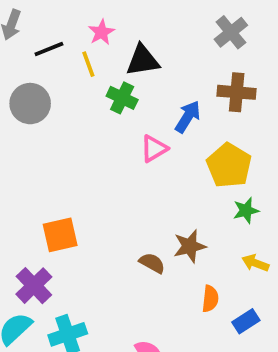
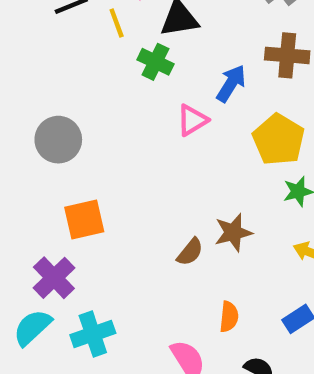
gray circle: (30, 104) -> (58, 140), moved
brown semicircle: (152, 263) -> (190, 252), turned 100
orange semicircle: (210, 299) -> (229, 317), moved

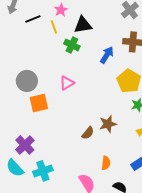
pink triangle: (192, 120) -> (67, 83), moved
orange square: (84, 220) -> (39, 103), moved
cyan semicircle: (32, 328) -> (15, 168), turned -90

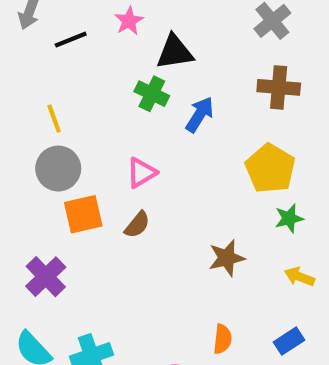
yellow line: (54, 27) -> (54, 119), moved
blue arrow: (107, 55) -> (200, 114), moved
brown semicircle: (88, 133) -> (137, 225), moved
purple cross: (25, 145) -> (46, 277), moved

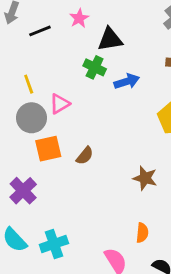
blue arrow: (200, 114) -> (127, 81), turned 40
pink triangle: (141, 173) -> (60, 104), moved
brown star: (227, 258) -> (145, 178), turned 30

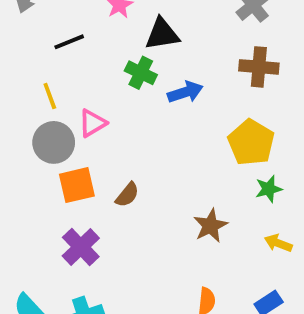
black line: (40, 31) -> (69, 42), moved
brown star: (145, 178) -> (210, 226), turned 30
purple cross: (23, 191) -> (81, 247), moved

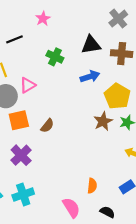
black triangle: (162, 34) -> (91, 45), moved
blue arrow: (185, 92) -> (90, 76), moved
brown star: (210, 226) -> (103, 121), moved

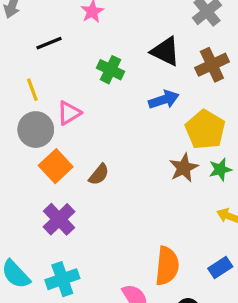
black triangle: (91, 45) -> (165, 51), turned 35
brown cross: (122, 54) -> (212, 65), turned -30
orange square: (19, 120) -> (56, 166), turned -30
orange semicircle: (92, 186) -> (167, 266), size x1.6

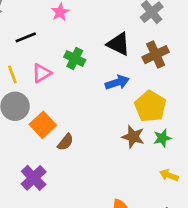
pink triangle: (69, 113) -> (42, 73), moved
orange square: (56, 166) -> (43, 125), moved
brown star: (184, 168) -> (133, 137), turned -30

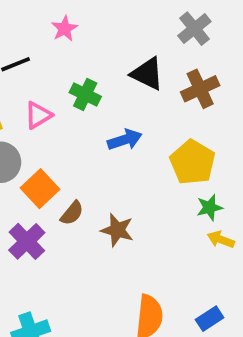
blue arrow: (117, 82) -> (125, 140), moved
brown star: (133, 137) -> (117, 230), moved
yellow arrow: (169, 175) -> (221, 239), moved
purple cross: (34, 178) -> (27, 241), moved

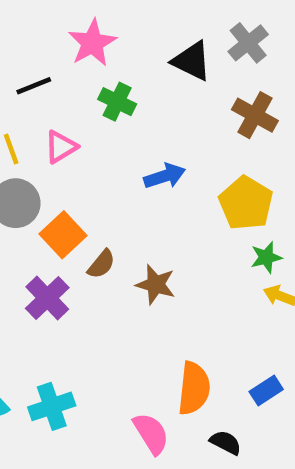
pink star: (64, 29) -> (92, 43), size x1.5
black triangle: (147, 74) -> (192, 61), moved
brown cross: (200, 89) -> (255, 115), turned -36
green cross: (85, 94) -> (117, 102), moved

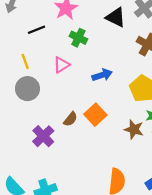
pink triangle: (61, 147) -> (61, 65), moved
orange square: (63, 235) -> (95, 115), moved
brown star: (156, 284) -> (134, 129), moved

